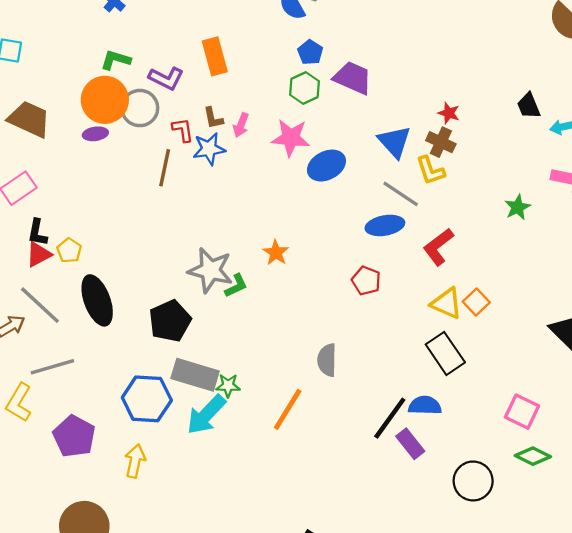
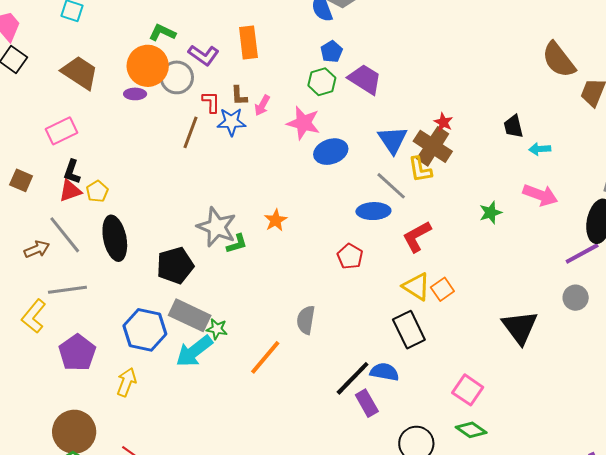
brown cross: (441, 142) -> (433, 146), size x1.5

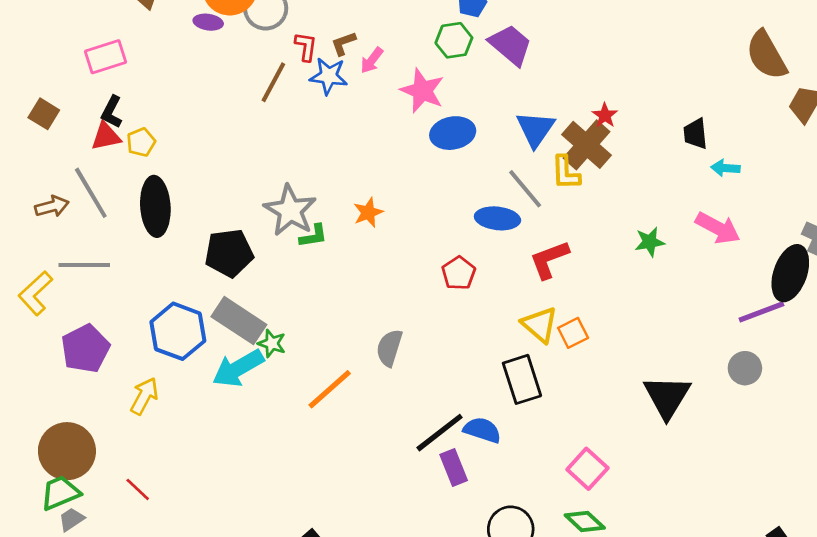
brown L-shape: (239, 96) -> (343, 43), turned 65

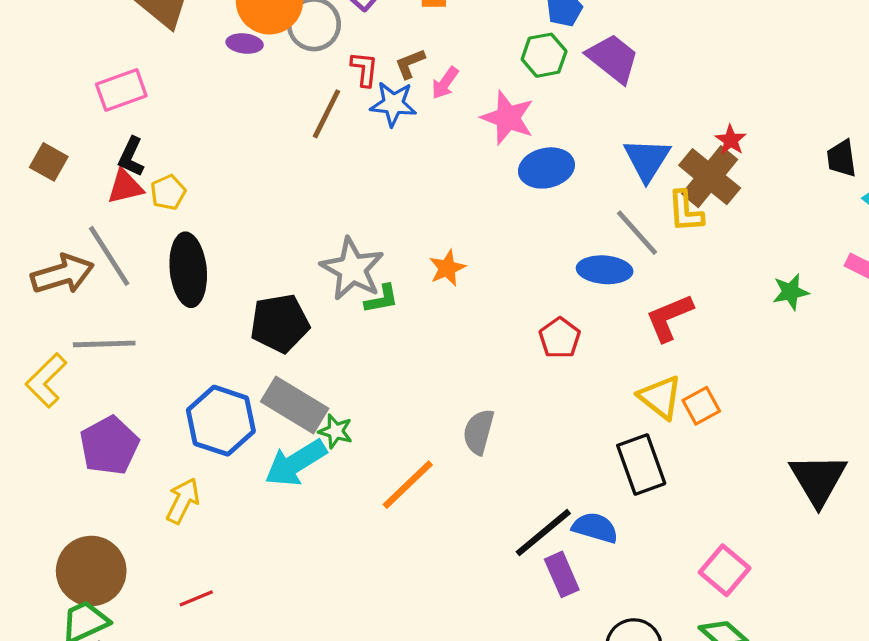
brown arrow: (52, 206) -> (62, 274), size x1.5
red line: (138, 489) -> (196, 598), moved, turned -64

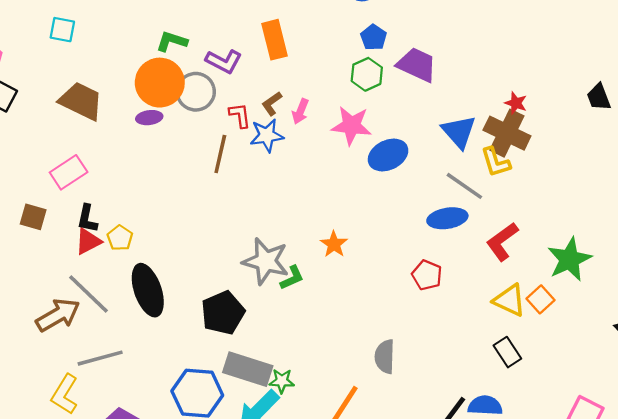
brown square: (49, 162) -> (33, 217), moved
green star: (791, 292) -> (569, 259), moved, size x1.6
black rectangle: (641, 464) -> (507, 352), size x0.7

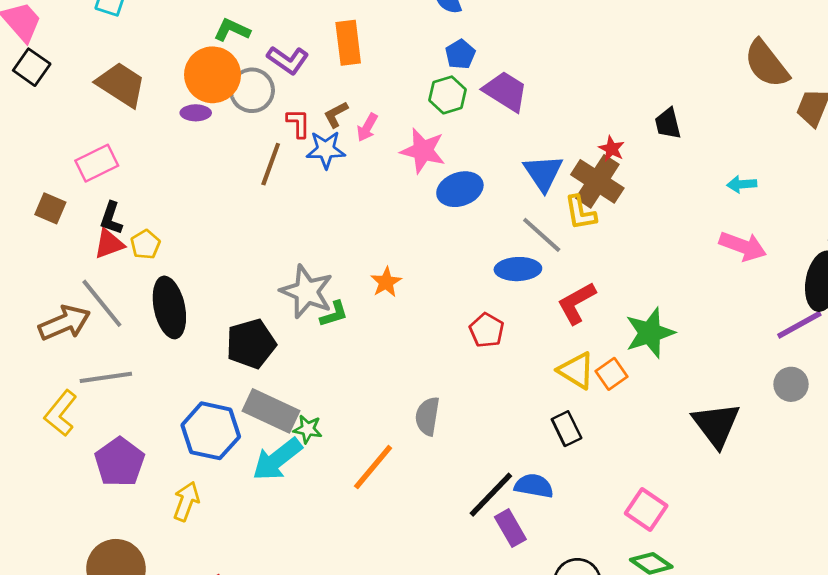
black trapezoid: (599, 97) -> (668, 123), moved

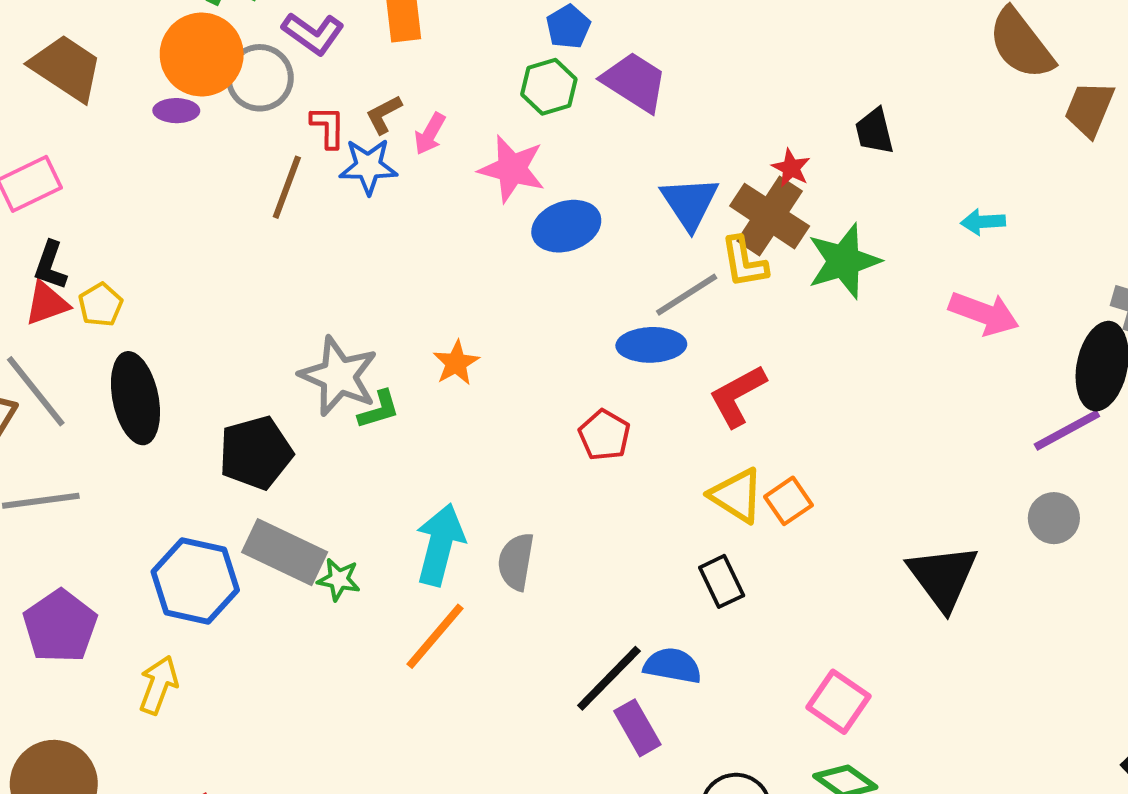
gray line: (542, 235) -> (687, 295), turned -75
green star: (650, 333) -> (844, 261), moved
cyan arrow: (277, 459) -> (440, 544), moved, turned 142

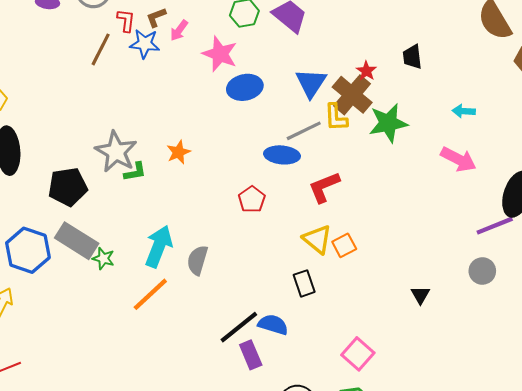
black triangle: (943, 577) -> (420, 295), size x0.5

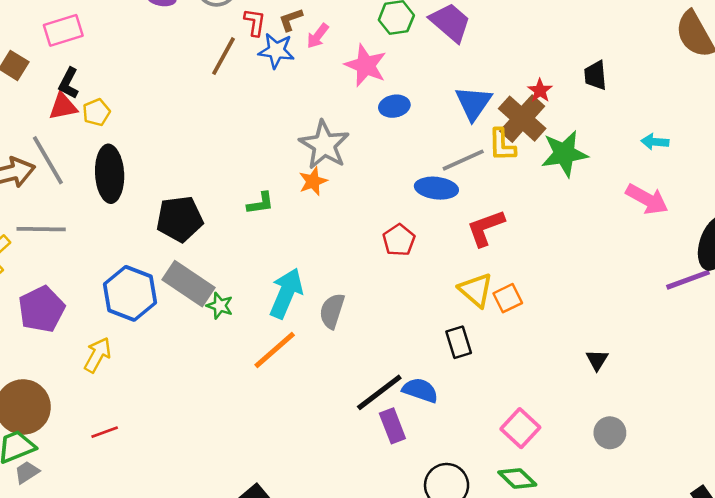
blue ellipse: (245, 87) -> (394, 106), size x0.7
gray star: (116, 152) -> (324, 145), moved
gray circle: (482, 271) -> (610, 433), moved

